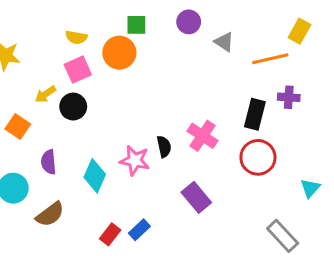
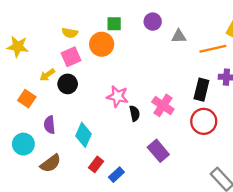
gray triangle: (224, 42) -> (179, 36), turned -35
pink star: (135, 160) -> (118, 96), moved
red rectangle: (110, 234) -> (96, 164), moved

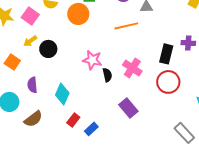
orange line: (213, 49) -> (126, 26), moved
pink square: (71, 57) -> (30, 16), moved, turned -30

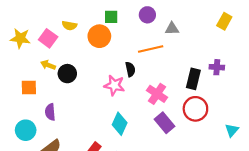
yellow arrow: (30, 41) -> (48, 65), turned 56
orange square: (12, 62) -> (29, 87), turned -35
black semicircle: (107, 75) -> (130, 69), moved
cyan diamond: (62, 94) -> (120, 124), moved
purple rectangle: (128, 108) -> (165, 123), moved

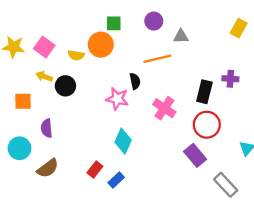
yellow semicircle: (69, 25) -> (76, 55), moved
purple rectangle: (165, 123) -> (195, 155), moved

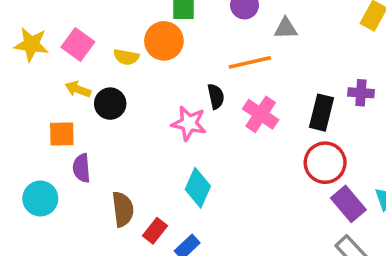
orange square: (23, 101) -> (62, 134), moved
pink cross: (164, 108) -> (261, 114), moved
purple rectangle: (195, 155) -> (348, 204), moved
brown semicircle: (48, 168) -> (123, 209), moved, turned -60

